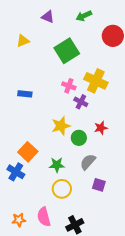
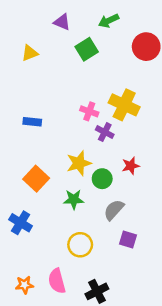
green square: (67, 51) -> (87, 49), moved, size x0.7
orange square: (28, 152) -> (36, 179), moved
green star: (57, 165) -> (74, 199), moved

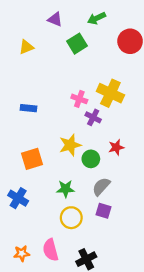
orange square: (36, 179) -> (32, 159), turned 30
green star: (74, 199) -> (65, 189), moved
purple square: (128, 240) -> (104, 211), moved

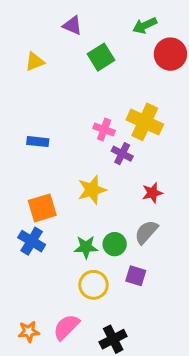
green arrow: (97, 18) -> (145, 25), moved
green circle: (91, 159) -> (115, 244), moved
gray semicircle: (101, 187) -> (146, 232), moved
blue cross: (18, 198) -> (32, 241), moved
pink semicircle: (50, 250) -> (66, 327), turned 60

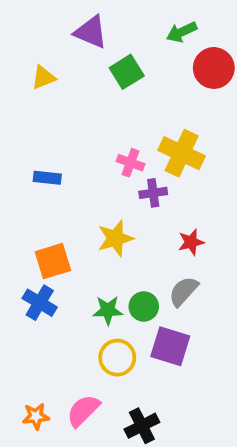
purple triangle: (72, 25) -> (91, 32), size x1.4
purple cross: (122, 154) -> (153, 193), turned -35
purple square: (136, 276) -> (170, 346), size x1.5

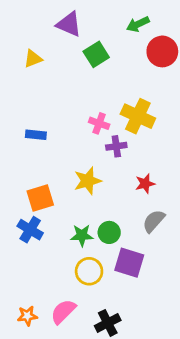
gray semicircle: (183, 291) -> (154, 221), moved

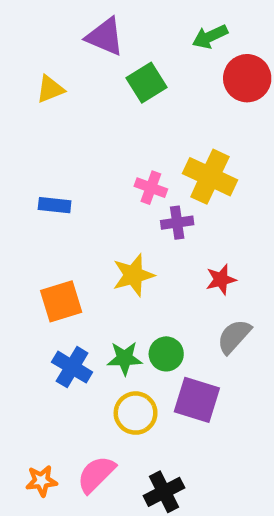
blue cross: (30, 230) -> (72, 367), moved

